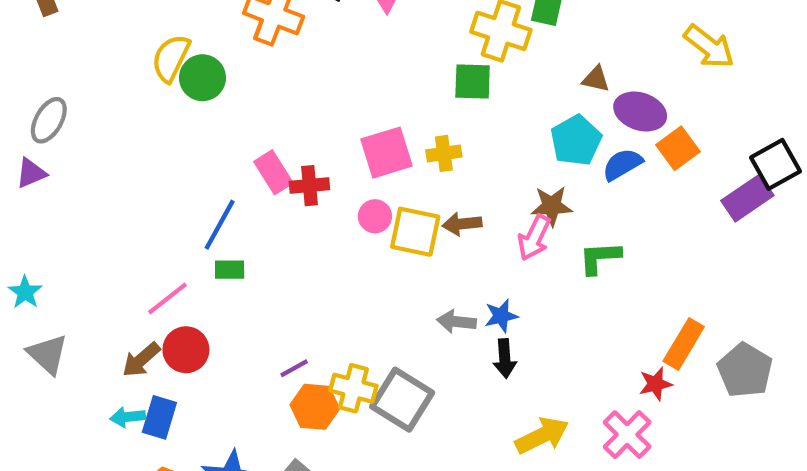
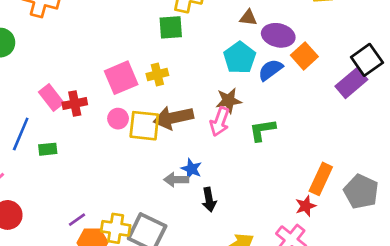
brown arrow: (462, 224) -> (173, 118), size x1.6
green rectangle: (230, 270) -> (48, 149), moved
blue star: (501, 316) -> (191, 169), moved, turned -30

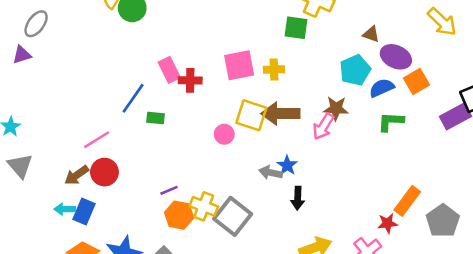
pink circle: (118, 119) -> (224, 134), moved
green L-shape: (262, 130) -> (391, 122), moved

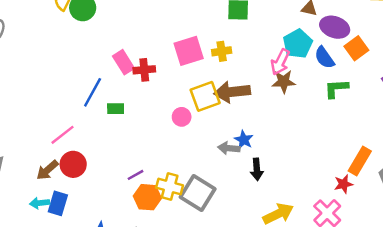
blue semicircle: (382, 88) -> (324, 58), turned -95
yellow square: (251, 115) -> (205, 96), turned -32
pink arrow: (323, 127) -> (280, 62), moved

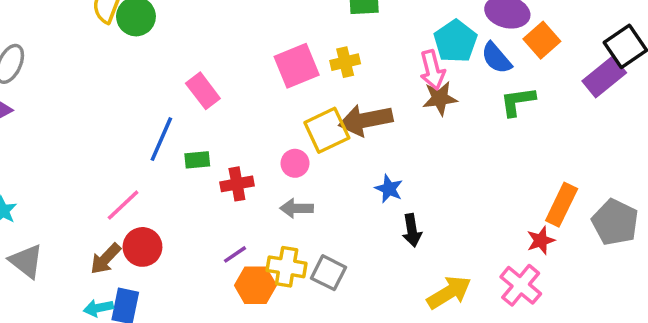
pink arrow: (280, 62) -> (432, 70), turned -35
red cross: (144, 70) -> (237, 184), moved
gray arrow: (229, 148) -> (297, 208), moved
gray square: (198, 193) -> (328, 273), size x0.7

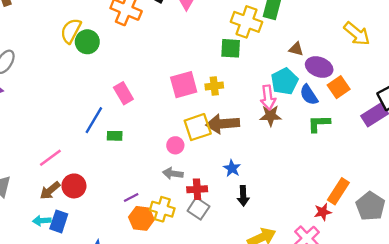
red cross: (237, 184) -> (197, 189), moved
pink line: (123, 205) -> (50, 158), moved
gray square: (328, 273) -> (198, 209), moved

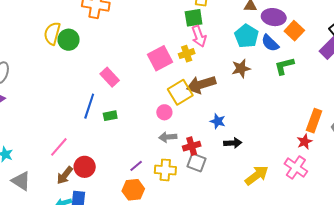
pink arrow: (268, 97) -> (199, 36), moved
black arrow: (243, 196) -> (233, 143), turned -78
orange hexagon: (141, 218) -> (133, 190), moved

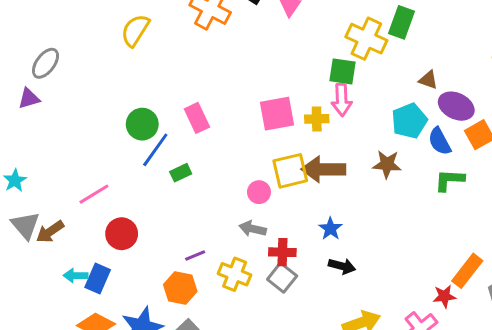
green circle: (69, 40) -> (142, 124), moved
green rectangle: (110, 116) -> (181, 173), turned -32
brown arrow: (65, 175) -> (50, 232), moved

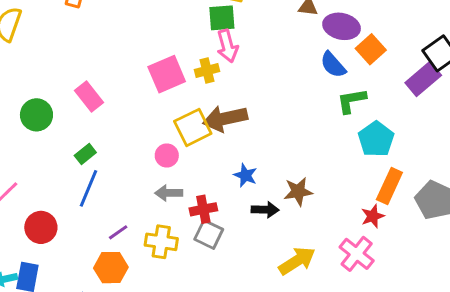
cyan pentagon: (409, 121) -> (376, 139), moved
blue line: (155, 150) -> (88, 188), moved
brown star: (387, 164) -> (298, 192), moved

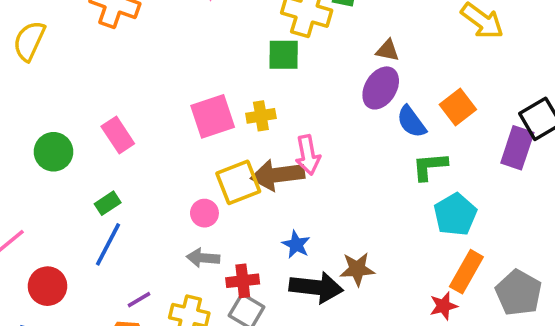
purple ellipse: (342, 26) -> (381, 88), moved, turned -76
pink arrow: (227, 46) -> (308, 155), moved
purple rectangle: (423, 79) -> (517, 148), turned -36
black arrow: (265, 210) -> (316, 287), size x1.6

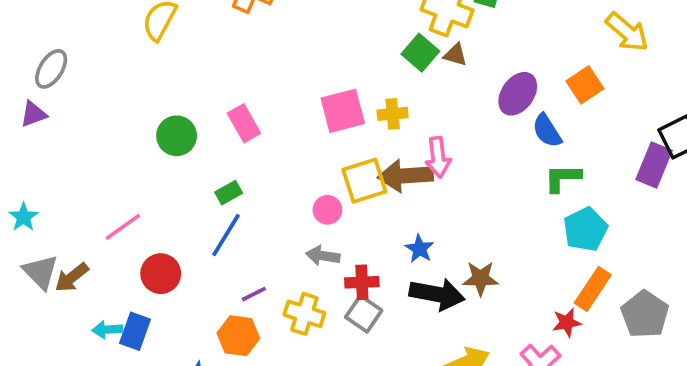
brown triangle: (388, 50) -> (455, 55), moved
green square: (284, 55) -> (420, 53), turned 36
orange square: (458, 107) -> (585, 85), moved

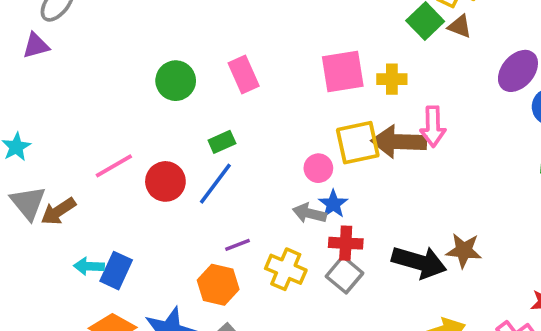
blue star: (419, 249) -> (333, 204), moved
red circle: (161, 274) -> (165, 181), moved

